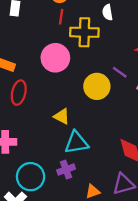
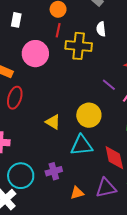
pink circle: (55, 58) -> (35, 54), moved
yellow circle: (97, 86) -> (89, 115), moved
cyan triangle: (76, 143) -> (82, 145), moved

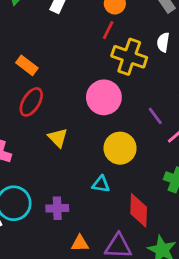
pink circle: (35, 54) -> (104, 97), moved
yellow triangle: (53, 122) -> (58, 138), moved
cyan triangle: (82, 145) -> (101, 184), size x0.6

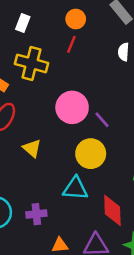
yellow cross: (129, 57) -> (31, 63), moved
purple line: (155, 116) -> (102, 120), moved
cyan triangle: (101, 184) -> (75, 189), size x1.5

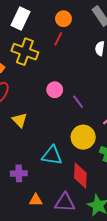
white rectangle: (23, 23) -> (21, 18), size x1.5
pink circle: (72, 107) -> (55, 90), size x0.6
yellow circle: (91, 154) -> (83, 137), moved

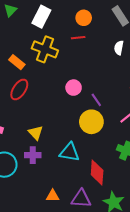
red line: (58, 39) -> (78, 38), turned 56
yellow triangle: (20, 120) -> (36, 133), moved
yellow circle: (83, 137) -> (91, 122), moved
purple cross: (19, 173) -> (33, 155), moved

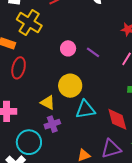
yellow cross: (45, 49) -> (29, 22), turned 30
yellow circle: (91, 122) -> (70, 86), moved

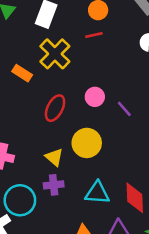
red ellipse: (19, 68) -> (55, 108), moved
cyan triangle: (85, 109) -> (97, 193), moved

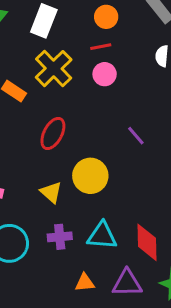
pink circle: (95, 97) -> (105, 74), moved
purple cross: (54, 185) -> (60, 237), moved

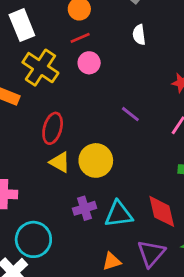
white rectangle: (44, 21) -> (22, 25), turned -32
yellow triangle: (51, 192) -> (60, 162), moved
purple cross: (60, 237) -> (85, 208), moved
purple triangle: (127, 283) -> (151, 253), turned -36

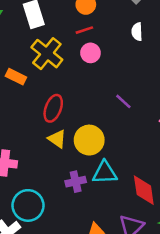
cyan triangle: (119, 214) -> (105, 173), moved

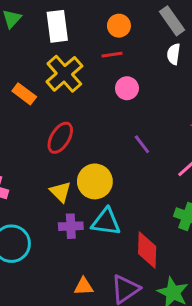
white semicircle: (137, 32) -> (174, 54), moved
pink circle: (90, 53) -> (127, 88), moved
yellow triangle: (57, 139) -> (60, 192), moved

